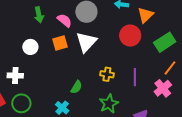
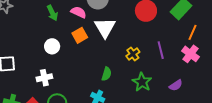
yellow cross: (107, 74) -> (133, 54), turned -32

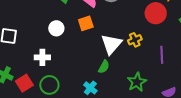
white triangle: (105, 28) -> (111, 44), moved
yellow cross: (133, 54) -> (135, 40), moved

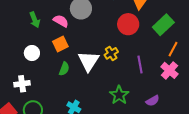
green semicircle: (104, 67) -> (64, 69), moved

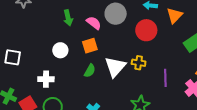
red circle: (128, 24) -> (146, 30), moved
yellow cross: (111, 53) -> (139, 63), turned 32

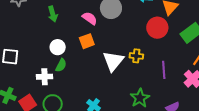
green arrow: (68, 18) -> (53, 14), moved
red circle: (146, 30) -> (157, 28), moved
green semicircle: (90, 71) -> (61, 65), moved

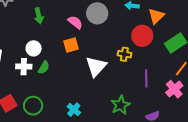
white circle: (58, 47) -> (34, 48), moved
yellow cross: (136, 56) -> (124, 54), moved
white cross: (45, 77) -> (24, 67), moved

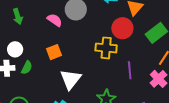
orange square: (71, 45) -> (54, 52), moved
yellow cross: (124, 54) -> (106, 48), size x1.5
white triangle: (96, 66) -> (71, 79), moved

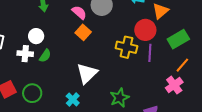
orange square: (54, 52) -> (83, 32), moved, turned -35
purple line: (130, 70) -> (150, 53), moved

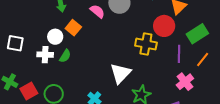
orange square: (83, 32) -> (73, 28), moved
purple line: (150, 53) -> (179, 54), moved
white triangle: (87, 73) -> (120, 73), moved
pink cross: (174, 85) -> (185, 82), moved

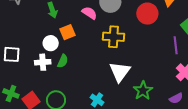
red circle: (164, 26) -> (147, 14), moved
orange square: (73, 28) -> (68, 32), turned 35
yellow cross: (146, 44) -> (114, 37), moved

